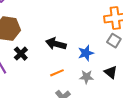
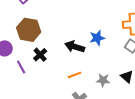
blue star: (86, 53) -> (97, 38), moved

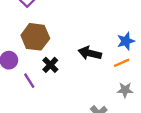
blue star: (97, 38) -> (126, 41), moved
orange line: (75, 75) -> (122, 63), moved

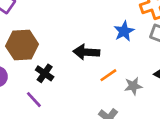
orange line: (122, 63) -> (108, 75), moved
purple line: (29, 81) -> (34, 100), moved

